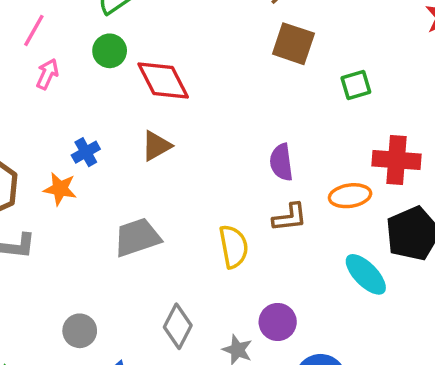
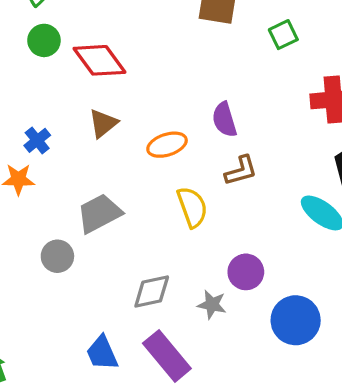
orange ellipse: (350, 196) -> (167, 145), moved
gray diamond: (178, 326) -> (152, 292), turned 60
gray circle: (80, 331) -> (57, 256), moved

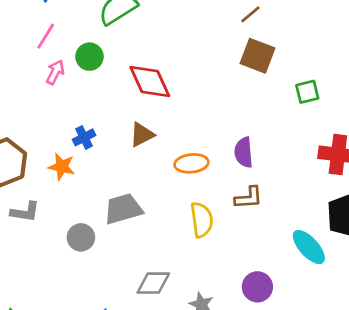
green circle: (44, 40) -> (90, 57), moved
purple circle: (246, 272) -> (257, 287), moved

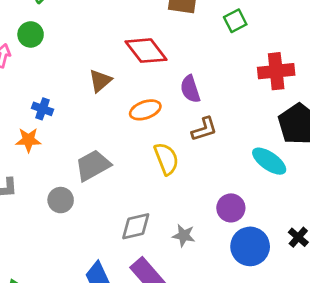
red diamond: (150, 81) -> (146, 51), moved
brown triangle: (142, 135) -> (100, 81), moved
blue cross: (84, 137) -> (43, 109), turned -30

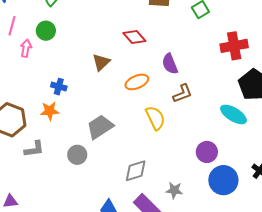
red diamond: (146, 51) -> (134, 37), size x0.7
gray star: (184, 236) -> (174, 190), moved

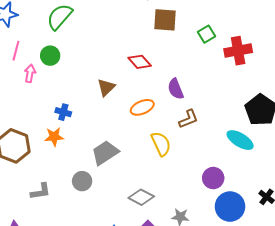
red cross: (234, 46) -> (238, 51), moved
gray L-shape: (34, 149) -> (41, 191), moved
gray diamond: (136, 171) -> (141, 197), turned 45

